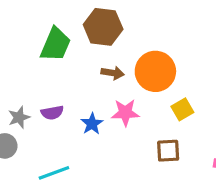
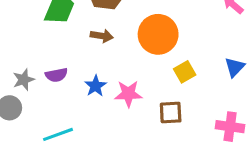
brown arrow: (113, 73) -> (102, 36), moved
pink star: (125, 113) -> (128, 94), moved

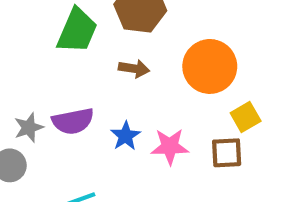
purple semicircle: (56, 75) -> (73, 121), size x1.4
brown square: (171, 113) -> (227, 153), moved

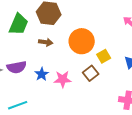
yellow square: (246, 117) -> (104, 56), moved
brown square: (227, 153) -> (91, 73), moved, turned -35

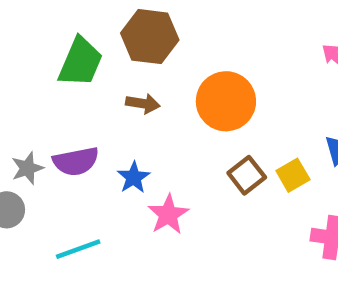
yellow square: (104, 56) -> (293, 175), moved
pink star: (63, 79) -> (168, 214), moved, turned -30

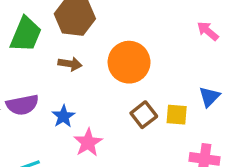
yellow square: (293, 175) -> (177, 115), turned 35

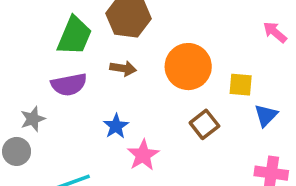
blue triangle: (209, 97) -> (266, 115), moved
purple semicircle: (22, 105) -> (69, 85), moved
yellow square: (177, 115) -> (241, 85), moved

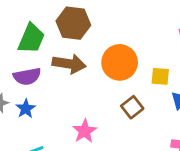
brown arrow: (123, 68) -> (69, 64), size x1.6
blue star: (116, 126) -> (26, 109), moved

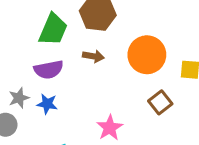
brown arrow: (69, 64) -> (93, 56), size x0.6
blue star: (26, 109) -> (47, 104), turned -30

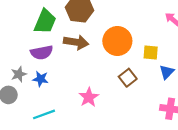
brown arrow: (93, 56) -> (76, 42), size x1.5

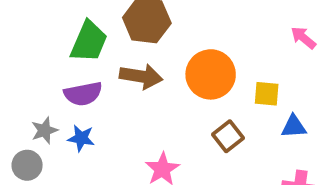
blue triangle: (167, 72) -> (294, 127), turned 42

